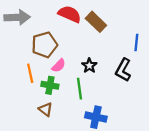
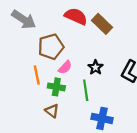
gray arrow: (17, 17) -> (24, 20), turned 35

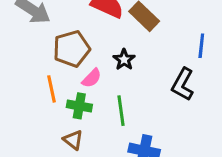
black star: (95, 67) -> (124, 60), moved

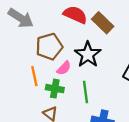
black star: (124, 60) -> (88, 54), size x1.6

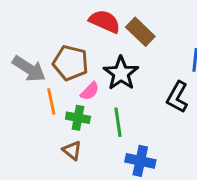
gray arrow: (21, 18) -> (29, 69), moved
brown pentagon: (49, 47) -> (71, 63), turned 30

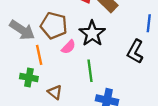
green cross: (78, 118) -> (29, 78), moved

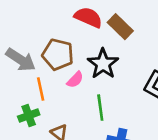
green cross: (29, 78) -> (29, 116), turned -30

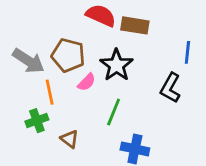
brown rectangle: (120, 27) -> (135, 25), turned -35
green line: (100, 108) -> (114, 112), turned 30

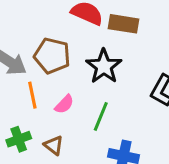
pink semicircle: (87, 82) -> (64, 104), moved
green cross: (37, 121) -> (19, 139), moved

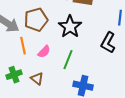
brown pentagon: (52, 56) -> (36, 20), turned -30

